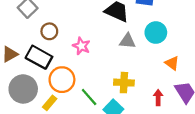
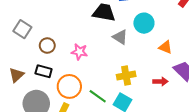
gray triangle: (127, 41) -> (120, 37), turned 42
black rectangle: (39, 57) -> (44, 71), size x0.7
red arrow: (158, 98) -> (160, 81), turned 104

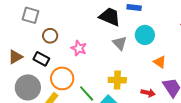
gray square: (22, 29) -> (30, 15), turned -30

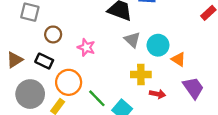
cyan circle: (145, 35) -> (158, 45), moved
yellow cross: (117, 80) -> (141, 75), moved
red arrow: (148, 93) -> (157, 94), moved

